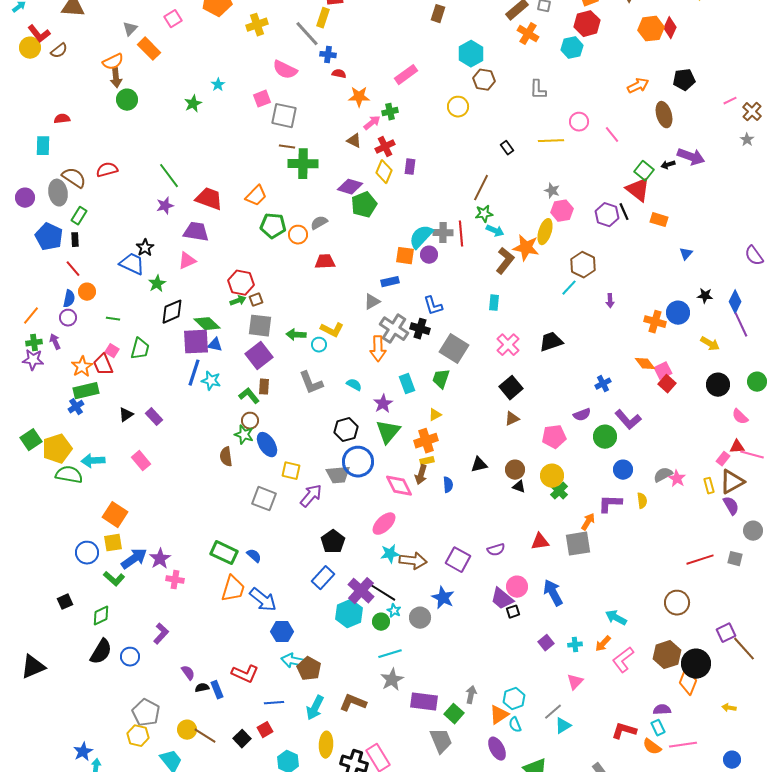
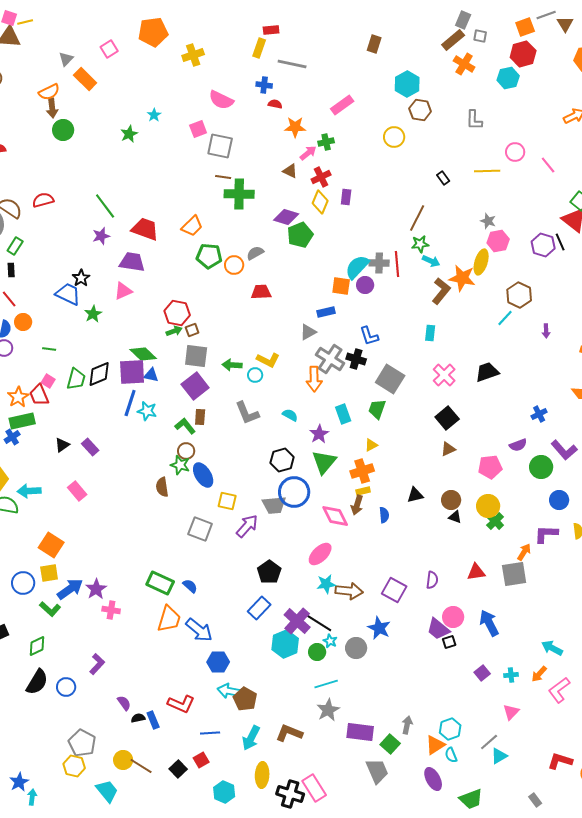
gray line: (307, 34) -> (292, 64), moved, turned -36
black diamond: (172, 312) -> (99, 374), moved
purple semicircle: (496, 550) -> (432, 580), turned -66

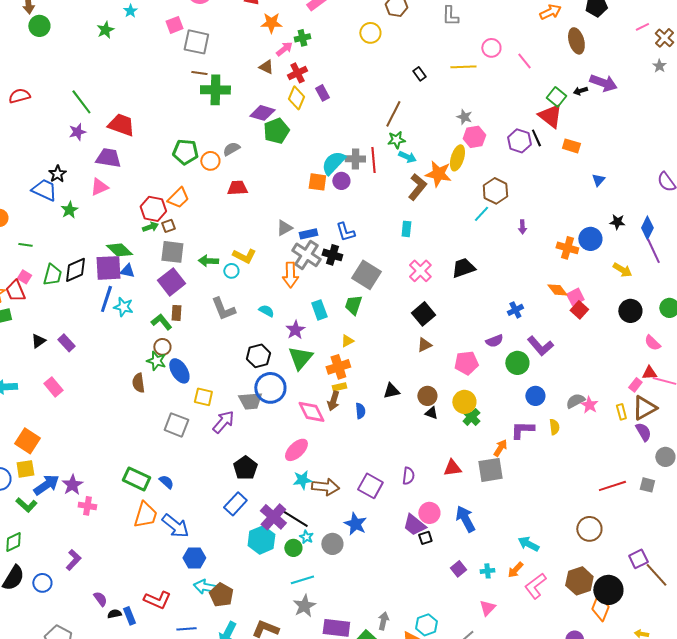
purple rectangle: (346, 197) -> (322, 93), turned -35
orange trapezoid: (192, 226) -> (178, 198), moved
blue rectangle: (326, 312) -> (308, 234), moved

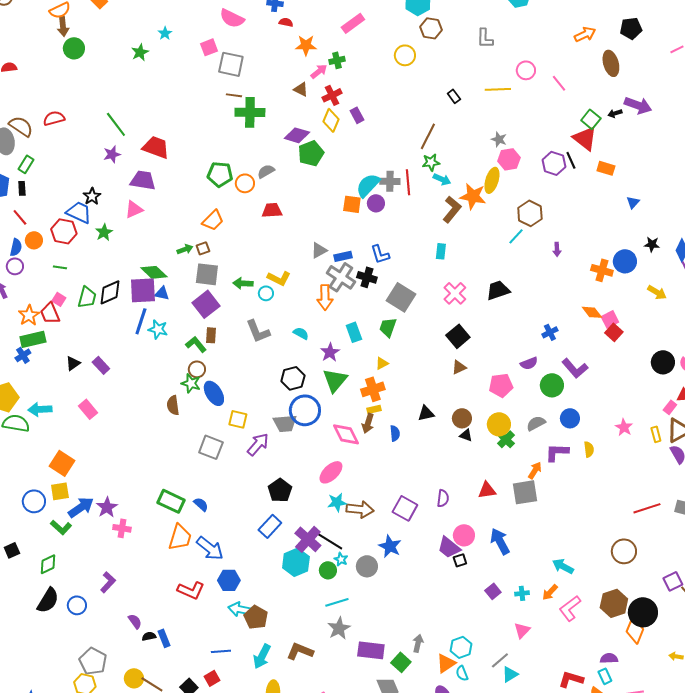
red hexagon: (153, 209) -> (64, 231), moved
black circle: (630, 311) -> (663, 362), moved
gray semicircle: (575, 401) -> (536, 423), moved
red L-shape: (157, 600) -> (191, 590), moved

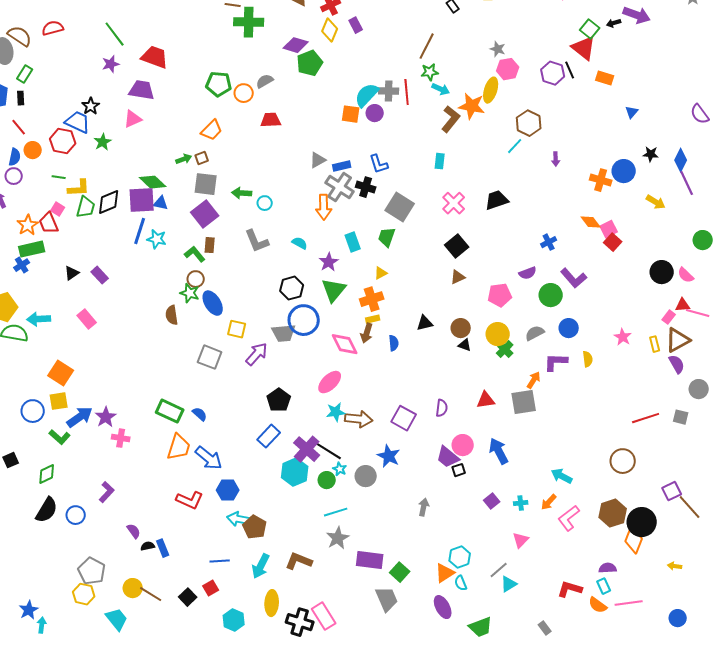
yellow L-shape: (279, 278) -> (79, 188), moved, turned -30
gray arrow: (418, 643) -> (424, 507), moved

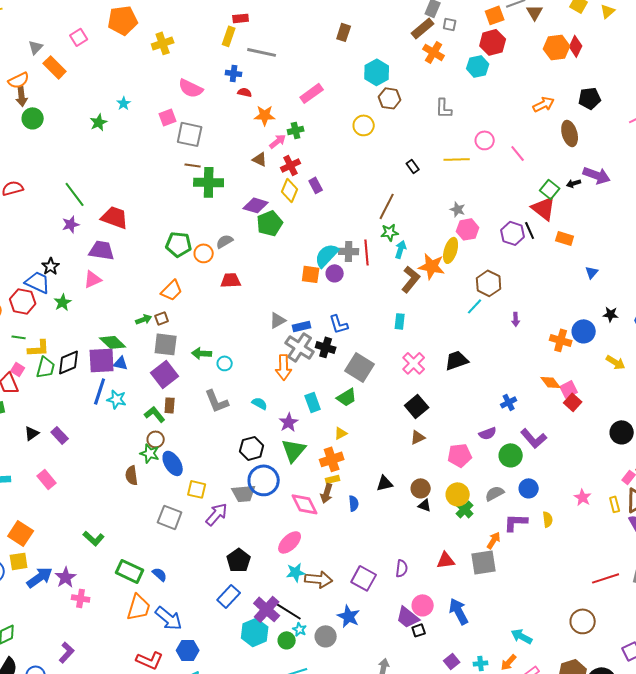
cyan arrow: (441, 89) -> (401, 249), turned -96
green trapezoid: (387, 237) -> (347, 397), turned -140
green L-shape: (60, 437) -> (94, 538), moved

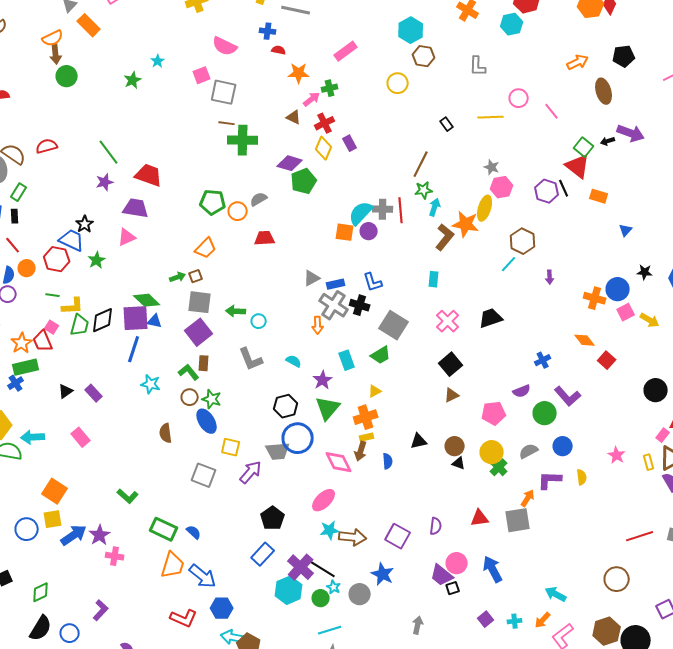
orange arrow: (284, 367) -> (318, 325), size x0.7
pink square: (569, 389) -> (626, 312), moved
cyan star: (117, 399) -> (151, 384), moved
green star: (150, 453) -> (212, 399), moved

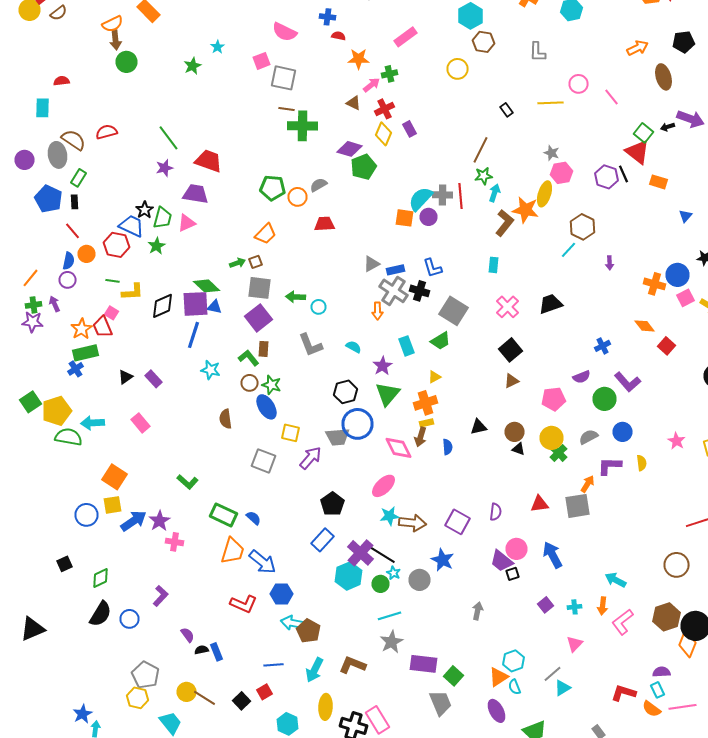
green trapezoid: (80, 325) -> (162, 218), moved
orange arrow: (543, 620) -> (602, 606), turned -36

